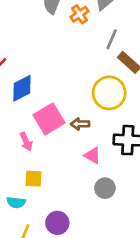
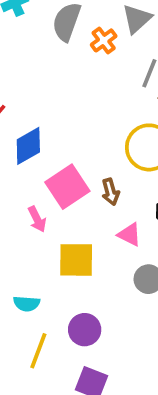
brown arrow: (80, 124) -> (111, 192), turned -102
yellow square: (34, 179) -> (76, 260), moved, size x1.5

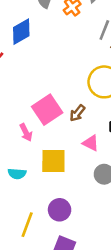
blue diamond: (28, 146) -> (21, 32), moved
brown arrow: (111, 192) -> (77, 113), turned 54
cyan semicircle: (27, 304) -> (17, 174), moved

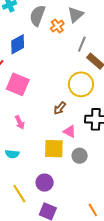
pink square: (47, 110) -> (18, 84), moved, turned -35
yellow square: (53, 161) -> (54, 149), moved
yellow line: (27, 225) -> (19, 194), turned -54

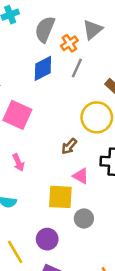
blue diamond: (18, 44) -> (43, 68), moved
gray line: (82, 44) -> (77, 68), moved
gray circle: (80, 156) -> (84, 218), moved

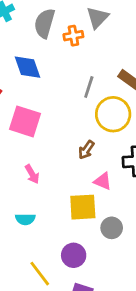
orange cross: (69, 43) -> (73, 36), turned 30
blue diamond: (43, 68) -> (28, 67), moved, turned -76
gray line: (77, 68) -> (89, 87), moved

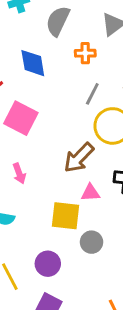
orange cross: (73, 36) -> (85, 53), moved
brown arrow: (86, 150) -> (79, 158), size x1.6
pink triangle: (103, 181) -> (90, 193), turned -36

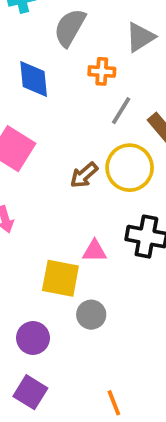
gray line: (92, 94) -> (121, 111), moved
brown arrow: (79, 158) -> (84, 175), moved, size x0.7

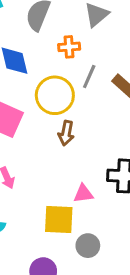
yellow circle: (130, 168) -> (55, 95), moved
brown arrow: (84, 175) -> (66, 133), turned -30

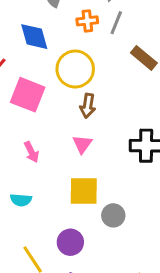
gray line: (89, 76) -> (116, 23), moved
pink triangle: (83, 194) -> (82, 144), moved, turned -45

